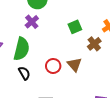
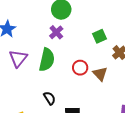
red circle: (53, 66) -> (80, 68), moved
black semicircle: (24, 73) -> (50, 98), moved

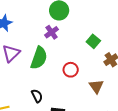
green square: (99, 36) -> (93, 41), turned -32
brown triangle: (100, 74) -> (96, 86), moved

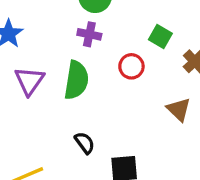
purple cross: (52, 32) -> (89, 34), turned -32
red circle: (71, 70) -> (131, 66), moved

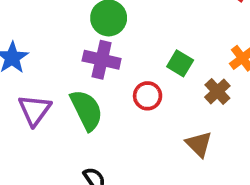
purple cross: (89, 34) -> (102, 60), size x1.4
green semicircle: (76, 80) -> (86, 110), turned -36

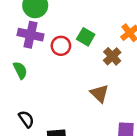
red circle: (148, 96) -> (61, 46), moved
green semicircle: (86, 110) -> (20, 70), size x0.6

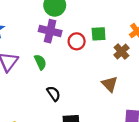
green square: (86, 37) -> (99, 34), turned -35
black semicircle: (26, 119) -> (54, 94), moved

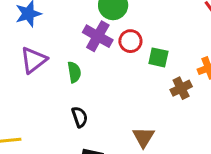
red circle: (77, 41) -> (130, 41), moved
brown triangle: (110, 84) -> (143, 137), moved

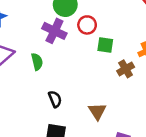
red circle: (130, 41) -> (87, 25), moved
black semicircle: (80, 117) -> (55, 99), moved

